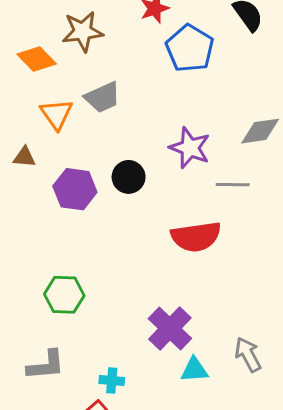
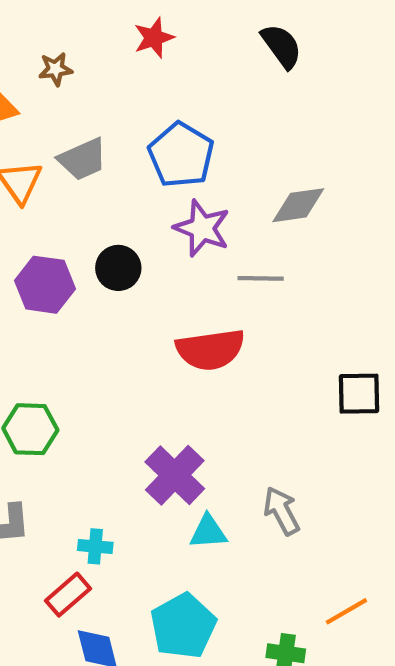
brown star: (83, 32) -> (55, 69), size x0.6
blue pentagon: (190, 48) -> (181, 155), moved

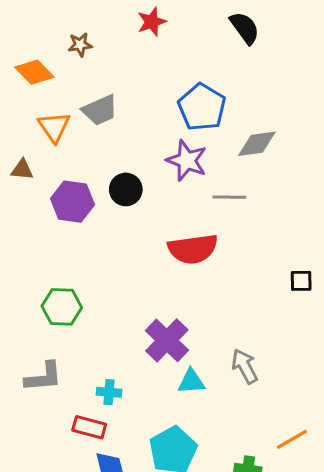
blue pentagon: (181, 155) -> (202, 107), moved
black square: (359, 394) -> (301, 281), size x0.7
red rectangle: (68, 595) -> (89, 427), turned 56

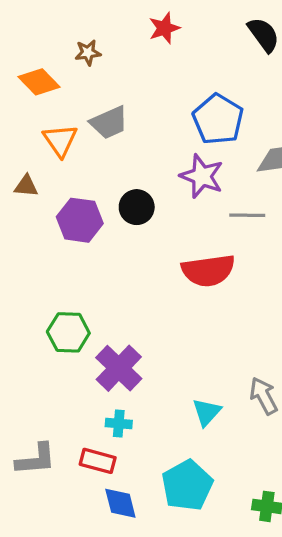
purple cross: (167, 340) -> (119, 368), moved
gray L-shape: (43, 377) -> (36, 459), moved
cyan triangle: (191, 382) -> (207, 412), turned -44

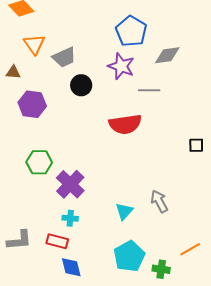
gray trapezoid: (109, 123) -> (64, 57), moved
purple hexagon: (80, 220) -> (32, 104), moved
cyan pentagon: (187, 485) -> (129, 256), moved

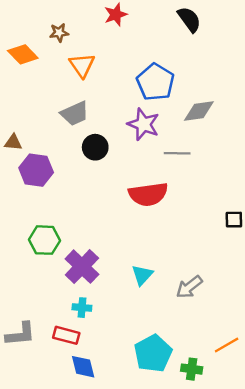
orange triangle: (34, 44) -> (82, 65), moved
brown triangle: (13, 72) -> (13, 142), moved
gray arrow: (159, 201) -> (189, 287), turned -100
cyan triangle: (124, 211) -> (142, 275), moved

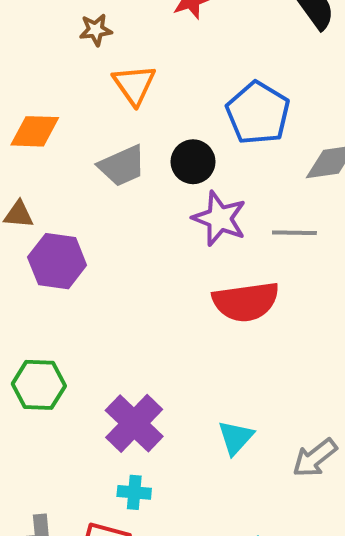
orange diamond: (23, 54) -> (35, 131), moved, turned -44
purple star: (143, 124) -> (219, 219), moved
black circle: (95, 147) -> (193, 162), moved
green hexagon: (45, 240) -> (39, 385), moved

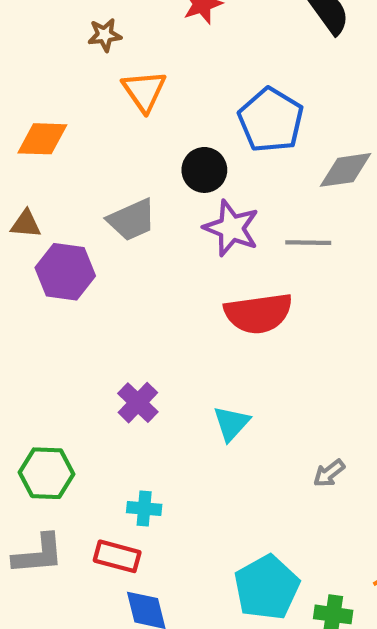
gray trapezoid: (122, 166) -> (132, 220), moved
green hexagon: (39, 385) -> (47, 473), moved
purple cross: (134, 423) -> (138, 403), moved, size x0.7
cyan triangle: (236, 438) -> (231, 423), moved
gray arrow: (315, 458) -> (329, 473), size x0.7

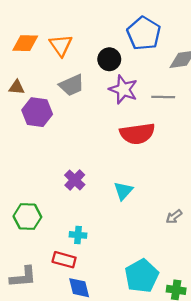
orange triangle: (144, 91) -> (61, 45), moved
gray L-shape: (38, 554) -> (23, 277), moved

